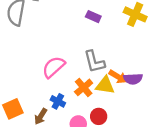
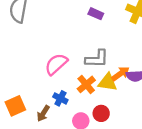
gray L-shape: (94, 62) -> (97, 59), turned -75
orange arrow: (118, 77) -> (120, 74), turned -66

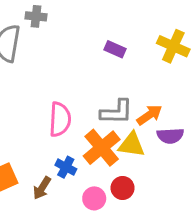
pink semicircle: (56, 64) -> (60, 119), turned 135
orange arrow: (120, 74) -> (149, 115), moved
orange cross: (86, 84) -> (102, 148), size x1.4

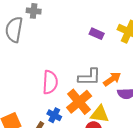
purple rectangle: (115, 49) -> (97, 34), moved
yellow triangle: (131, 145) -> (100, 114), moved

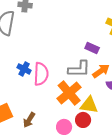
purple rectangle: (97, 34) -> (92, 48), moved
blue cross: (54, 115) -> (24, 69), moved

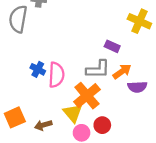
yellow triangle: (89, 105) -> (73, 113), moved, turned 42
brown arrow: (29, 120) -> (43, 125), turned 42

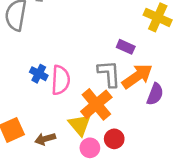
gray L-shape: (98, 69) -> (109, 74), turned -95
orange arrow: (122, 72) -> (137, 76), size x1.4
purple semicircle: (137, 87) -> (155, 94), turned -66

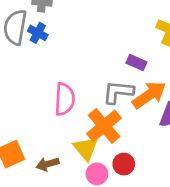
blue cross: (39, 74) -> (38, 33), moved
gray L-shape: (109, 74) -> (118, 92), turned -80

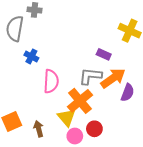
blue cross: (38, 33) -> (31, 56), moved
brown arrow: (48, 164) -> (39, 129), turned 91

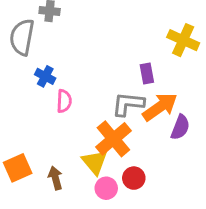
purple rectangle: (104, 54) -> (147, 73), turned 56
pink semicircle: (51, 81) -> (64, 101), moved, size x0.7

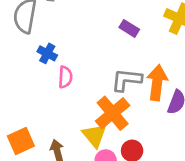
purple rectangle: (147, 73) -> (129, 28), moved, turned -48
orange arrow: (160, 107) -> (157, 83), turned -48

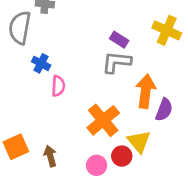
gray L-shape: (127, 80) -> (116, 62), moved
yellow triangle: (95, 135) -> (139, 141), moved

